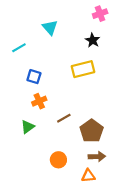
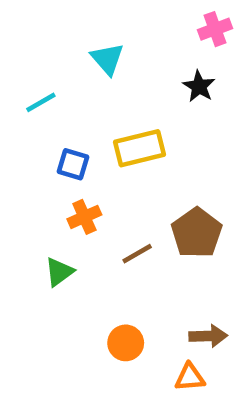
yellow rectangle: (83, 69) -> (139, 148), moved
brown pentagon: (92, 131) -> (197, 233), moved

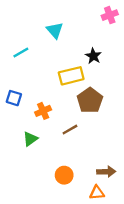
black star: (199, 86) -> (93, 56), moved
blue square: (73, 164) -> (14, 98), moved
brown pentagon: (197, 233) -> (90, 100), moved

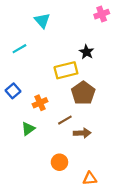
cyan triangle: (55, 30) -> (42, 21), moved
blue square: (14, 98) -> (13, 91), turned 32
brown arrow: (106, 172) -> (82, 133), moved

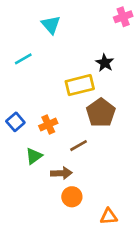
blue square: (13, 91) -> (15, 122), moved
brown arrow: (82, 133) -> (61, 173), moved

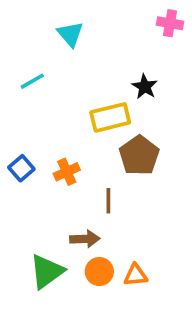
pink cross: (123, 17) -> (170, 23), turned 30
brown line: (78, 146) -> (108, 201), turned -60
green triangle: (34, 156) -> (47, 271), moved, size x1.5
orange triangle: (109, 216) -> (136, 275), moved

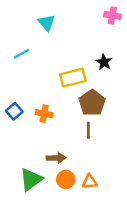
black star: (145, 87) -> (104, 62), moved
orange cross: (67, 172) -> (44, 114), turned 35
brown line: (108, 201) -> (88, 130), moved

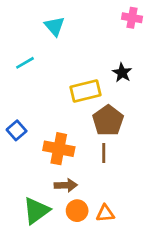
orange cross: (44, 114) -> (59, 149), moved, size x1.5

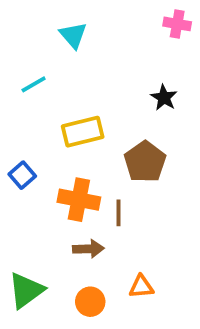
yellow rectangle: (86, 91) -> (83, 132), moved
brown line: (104, 153) -> (119, 213), moved
green triangle: (36, 211) -> (26, 290), moved
orange circle: (77, 211) -> (90, 302), moved

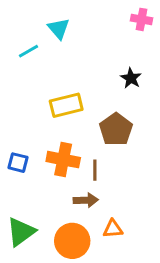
cyan line: (34, 84) -> (29, 51), moved
blue square: (22, 175) -> (18, 163), moved, turned -35
brown arrow: (88, 249) -> (86, 200), moved
orange circle: (90, 302) -> (72, 241), size x1.5

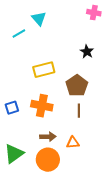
blue square: (18, 163) -> (12, 108), turned -32
brown line: (95, 170) -> (79, 111), moved
brown arrow: (86, 200) -> (48, 137), moved
orange triangle: (113, 229) -> (73, 143), moved

